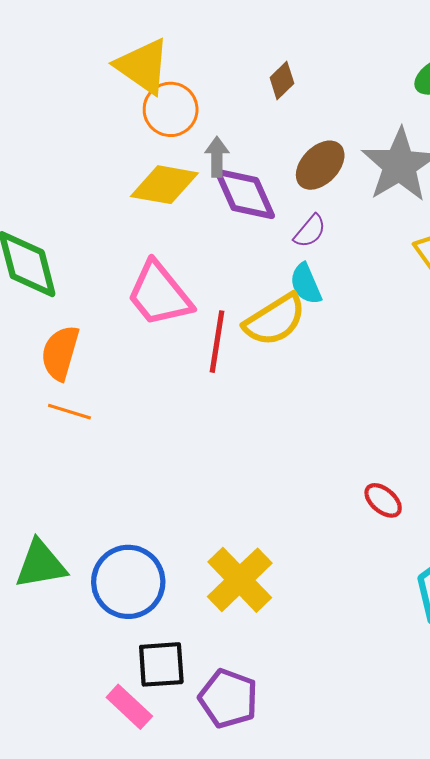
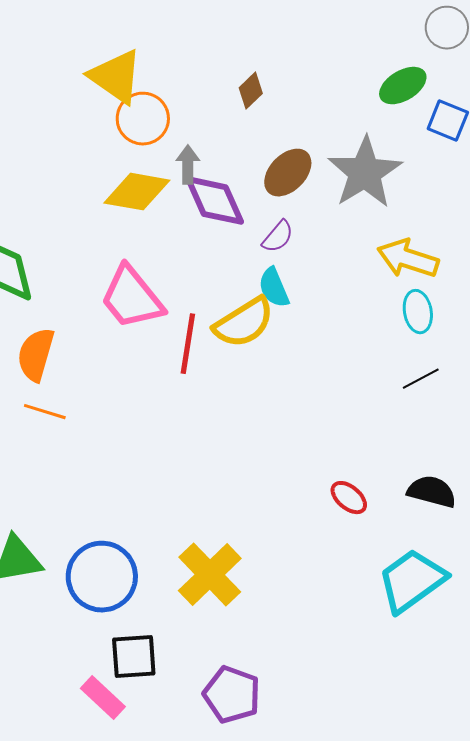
purple pentagon: (228, 698) -> (232, 695), moved

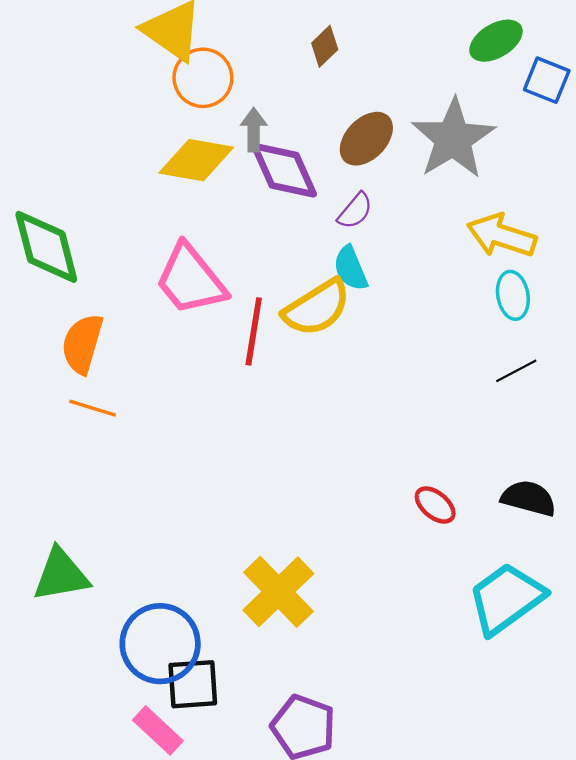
blue circle: (102, 577) -> (160, 644), moved

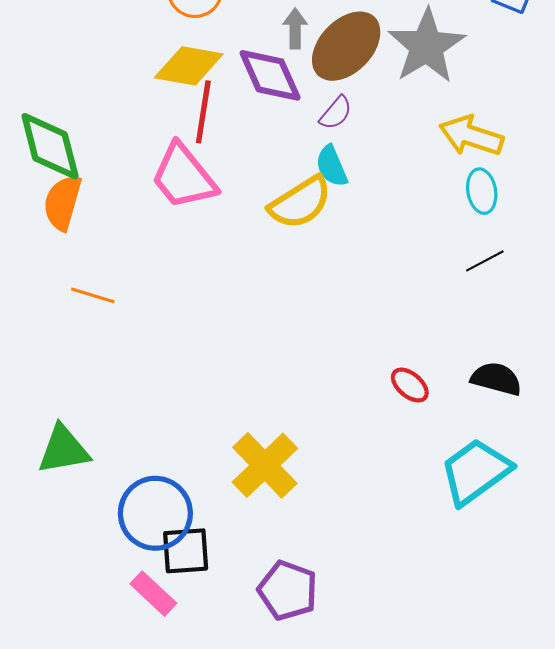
gray arrow: (254, 130) -> (295, 28), moved
brown ellipse: (366, 139) -> (346, 46), size x1.4
red line: (254, 331) -> (203, 112), moved
orange semicircle: (82, 344) -> (63, 203), moved

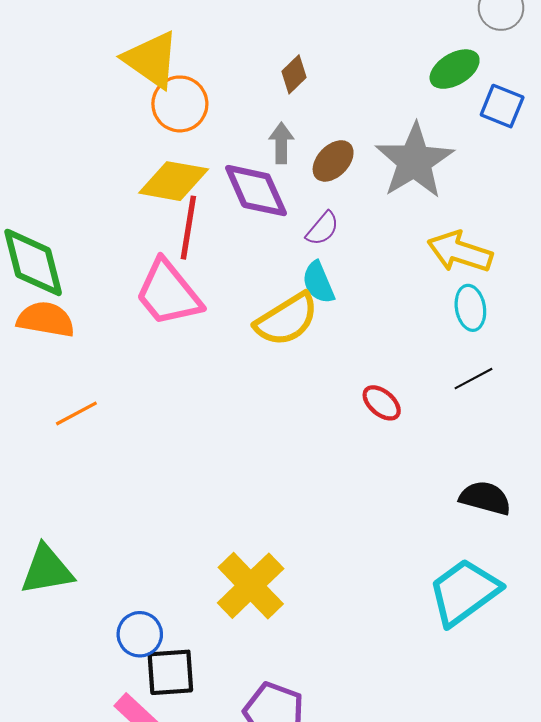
brown ellipse: (346, 46) -> (333, 161), size x0.6
orange semicircle: (63, 203) -> (46, 319), turned 84
orange line: (93, 295) -> (76, 413), turned -45
red ellipse: (410, 385) -> (382, 403), moved
blue circle: (155, 513) -> (140, 634), size x0.6

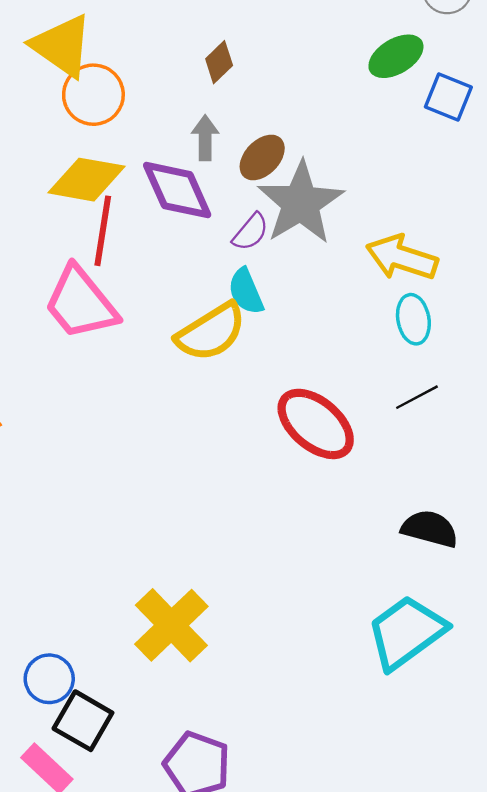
gray star: (414, 161) -> (301, 203), moved
red ellipse: (382, 403) -> (316, 424), size x1.8
black square: (170, 672) -> (83, 721), turned 34

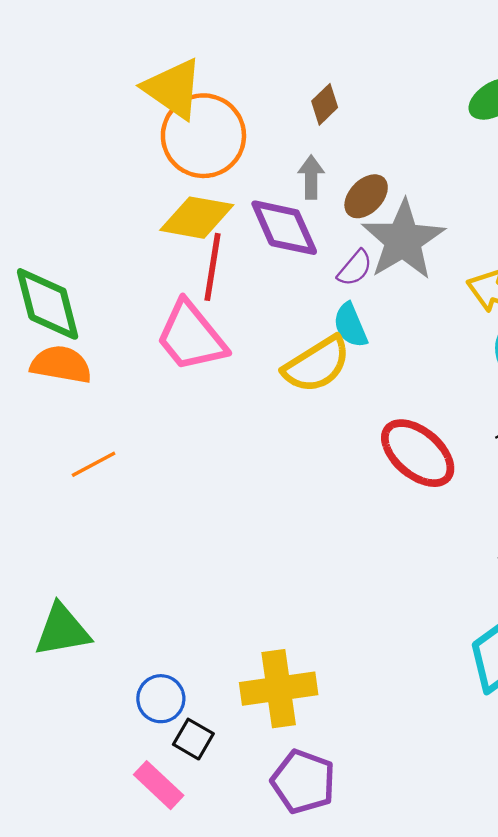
orange circle: (93, 95) -> (203, 136), size x1.4
yellow cross: (171, 625) -> (279, 689), moved, turned 36
black square: (83, 721) -> (193, 739), size x0.7

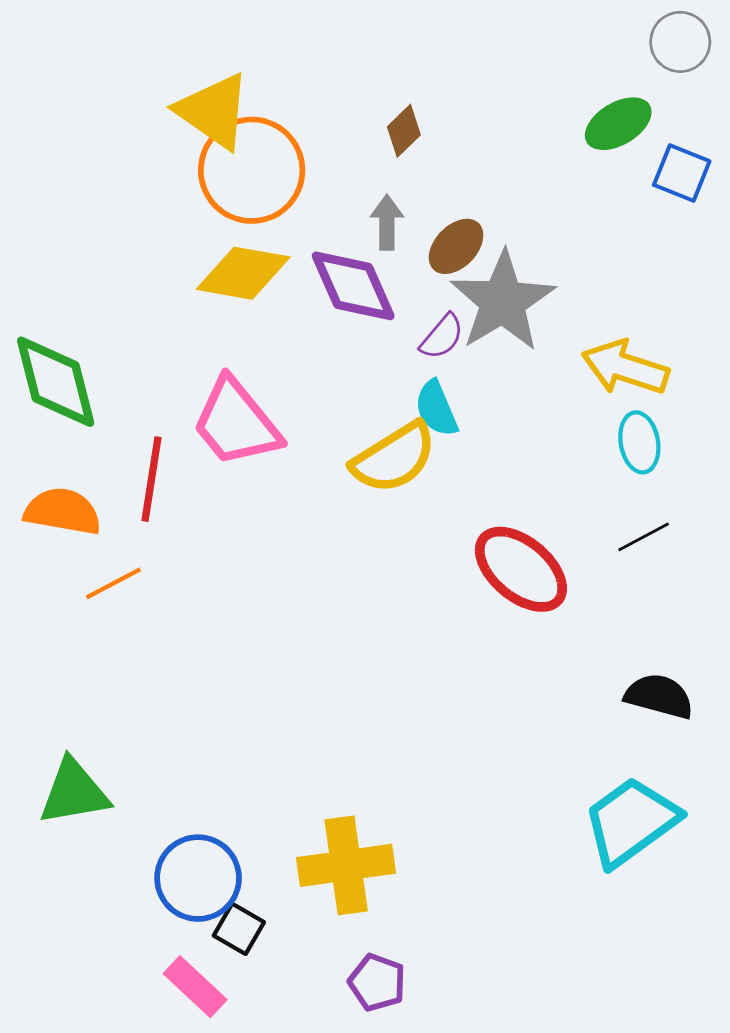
red line: (212, 267) -> (151, 479), moved
orange semicircle: (61, 364) -> (63, 511), moved
blue circle: (161, 699) -> (198, 878), size x1.4
purple pentagon: (303, 782) -> (377, 982), size x0.7

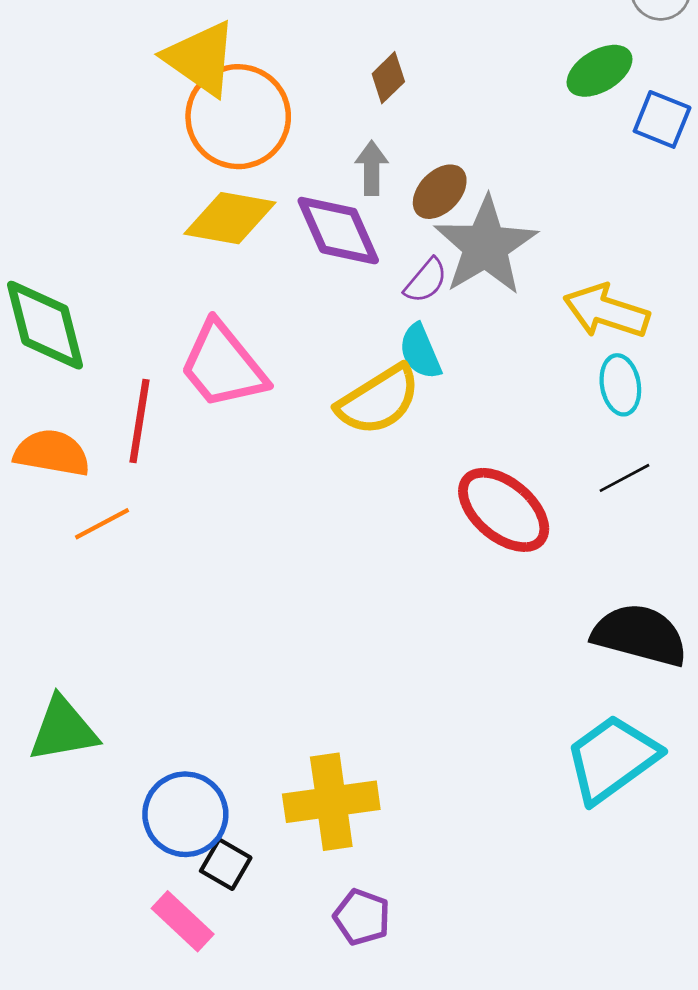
black semicircle: (659, 696) -> (640, 635), size x1.4

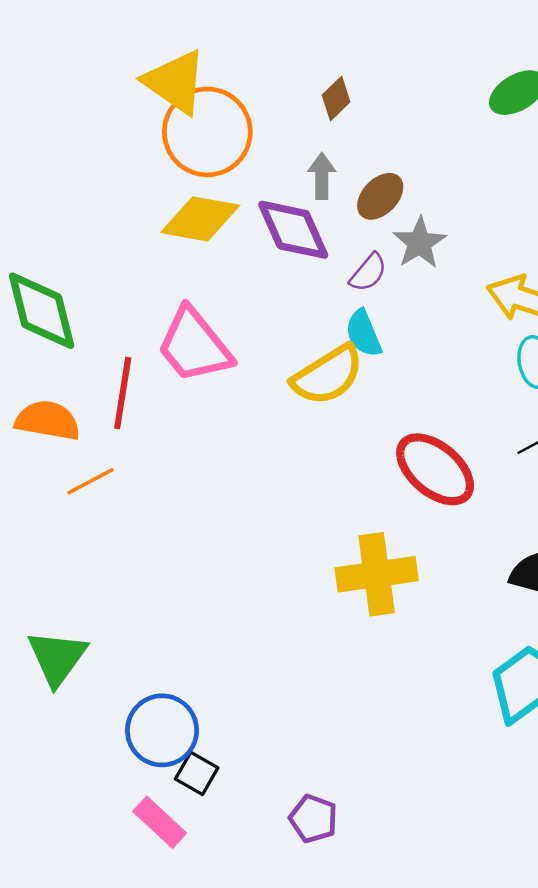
gray star: (486, 246) -> (420, 243), size x0.6
green triangle: (63, 729) -> (57, 658), turned -44
yellow cross: (331, 802) -> (377, 574), moved

